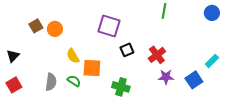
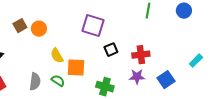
blue circle: (212, 13) -> (184, 11), moved
red cross: (157, 55) -> (141, 55), turned 30
purple star: (166, 77) -> (137, 77), moved
blue square: (194, 80) -> (166, 80), moved

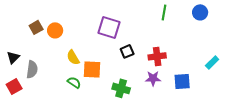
blue square: (166, 80) -> (182, 81), turned 30
gray semicircle: (35, 82) -> (32, 69), moved

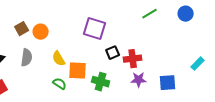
green line: (164, 12) -> (150, 14), turned 49
red cross: (157, 56) -> (133, 59), moved
gray semicircle: (32, 69) -> (27, 58), moved
green cross: (121, 88) -> (101, 82), moved

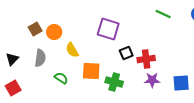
green line: (150, 14) -> (163, 14), turned 56
yellow semicircle: (59, 59) -> (72, 50), moved
green semicircle: (60, 84) -> (61, 78), moved

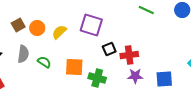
yellow semicircle: (72, 50) -> (59, 32), moved, turned 77
green semicircle: (61, 78) -> (44, 62), moved

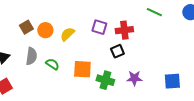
purple square: (91, 25) -> (99, 27), size x0.7
red cross: (129, 55) -> (124, 30), moved
purple star: (135, 76) -> (134, 78), moved

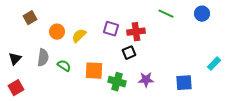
brown square: (26, 27) -> (30, 18), moved

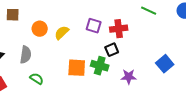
brown square: (30, 18) -> (13, 15), turned 32
green semicircle: (64, 66) -> (37, 79), moved
green cross: (117, 82) -> (100, 66), moved
blue square: (184, 83) -> (165, 64), moved, turned -36

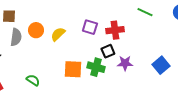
gray semicircle: (26, 55) -> (16, 37), moved
purple star: (129, 77) -> (125, 63), moved

